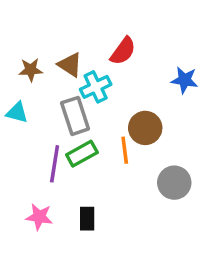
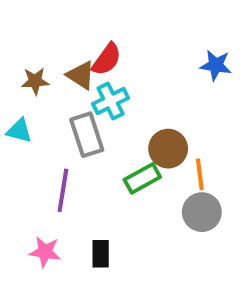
red semicircle: (123, 51) -> (107, 59), moved
blue star: (185, 80) -> (216, 65), moved
orange line: (125, 150) -> (200, 174), moved
green rectangle: (82, 154) -> (142, 178), moved

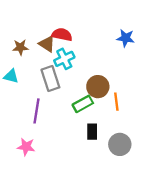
red semicircle: (107, 59) -> (62, 35), turned -114
gray circle: (202, 212) -> (120, 144), moved
black rectangle: (101, 254) -> (92, 132), moved

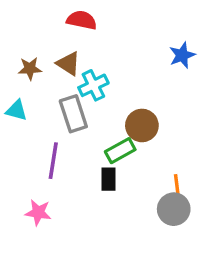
red semicircle: (62, 35) -> (82, 20), moved
blue star: (126, 38) -> (182, 55), turned -30
orange line: (116, 102) -> (177, 187), moved
black rectangle: (92, 132) -> (108, 179), moved

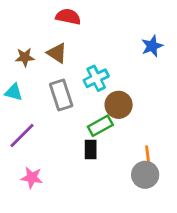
cyan cross: (93, 85) -> (96, 78), moved
purple line: (53, 161) -> (22, 136), moved, turned 36

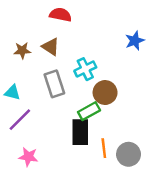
cyan triangle: (14, 92) -> (12, 93), moved
black rectangle: (91, 150) -> (80, 132), size x1.5
orange line: (148, 157) -> (104, 148), moved

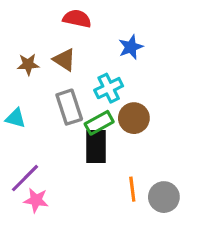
blue star: (135, 41) -> (131, 47), moved
green rectangle: (89, 111) -> (99, 123), moved
purple line: (20, 120) -> (25, 178), moved
black rectangle: (80, 132) -> (96, 147), moved

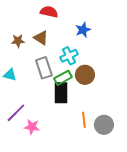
pink star: (36, 200) -> (32, 127), moved

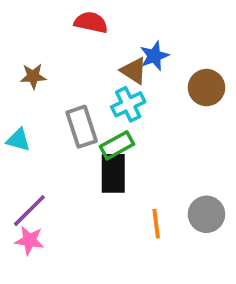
brown triangle: (41, 38) -> (134, 71), moved
brown circle: (85, 75) -> (206, 88), moved
gray circle: (104, 125) -> (206, 214), moved
pink star: (32, 127) -> (29, 240), moved

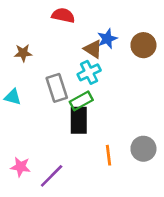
brown circle: (206, 88) -> (143, 45), moved
purple line: (29, 211) -> (52, 176), moved

